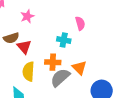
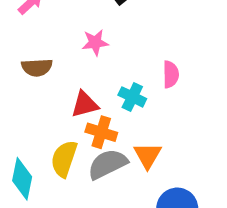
pink star: (27, 16) -> (95, 42), moved
red triangle: (24, 47) -> (85, 104), moved, turned 42
yellow semicircle: (28, 71) -> (64, 159), moved

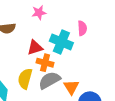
cyan cross: (132, 97) -> (61, 42), size x1.5
orange triangle: (148, 155) -> (71, 87), moved

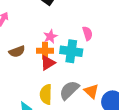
pink star: (39, 13) -> (50, 36), moved
orange cross: (45, 63) -> (45, 51), moved

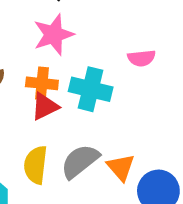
pink semicircle: (87, 33) -> (142, 58), moved, turned 96
pink star: (50, 36) -> (54, 35), moved, size x1.5

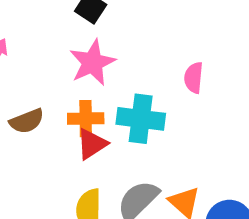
pink semicircle: (142, 58) -> (194, 78), turned 108

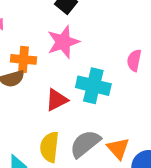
orange cross: (86, 119) -> (24, 59), moved

